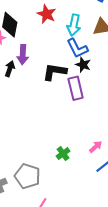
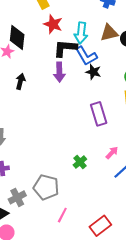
purple arrow: (23, 55) -> (59, 72), moved
black L-shape: (55, 72) -> (65, 48), moved
purple rectangle: (76, 88) -> (99, 114), moved

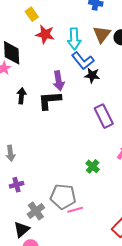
brown triangle: (109, 33) -> (102, 34), turned -30
black L-shape: (65, 48) -> (50, 100), moved
pink line: (62, 215) -> (75, 210), moved, turned 56

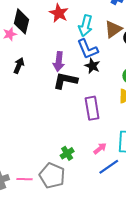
black L-shape: (50, 100) -> (65, 81), moved
gray pentagon: (63, 197) -> (52, 176), moved
pink line: (75, 210) -> (24, 179), moved

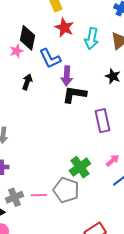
blue L-shape: (88, 49) -> (50, 59), moved
black star: (92, 66) -> (113, 76), moved
green cross: (67, 153) -> (80, 167), size x1.5

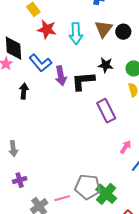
black L-shape: (74, 94) -> (83, 81), moved
green cross: (80, 167) -> (106, 194), moved

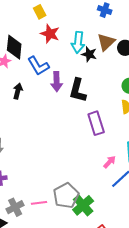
black star: (106, 65) -> (89, 54), moved
black L-shape: (83, 81) -> (78, 90), turned -80
gray pentagon: (88, 187) -> (66, 196), turned 30

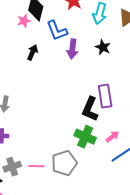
black star: (89, 54) -> (103, 47), moved
black L-shape: (78, 90) -> (90, 109), moved
green cross: (83, 205) -> (85, 137), moved, turned -35

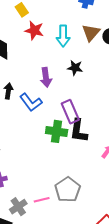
blue L-shape: (57, 31) -> (31, 102), moved
purple rectangle: (105, 96) -> (70, 112), moved
green cross: (85, 137) -> (57, 131), moved

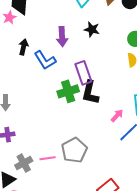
green cross: (57, 131) -> (68, 91), turned -30

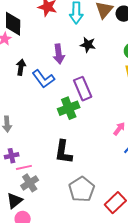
black L-shape: (90, 93) -> (63, 152), moved
gray pentagon: (74, 150) -> (82, 189), moved
pink line: (48, 158) -> (24, 167), moved

